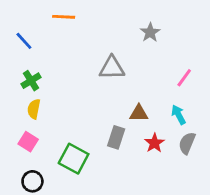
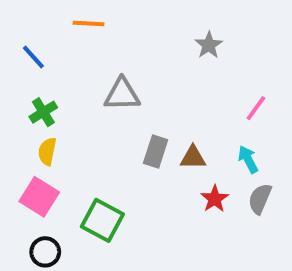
gray triangle: (112, 68) -> (122, 94), moved
gray rectangle: (116, 137) -> (156, 151), moved
pink square: (28, 142) -> (39, 197), size x1.4

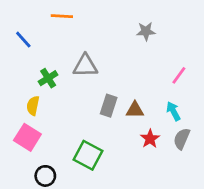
gray star: (209, 45) -> (146, 31), turned 30
green cross: (43, 112) -> (48, 78), moved
green square: (102, 220) -> (88, 155), moved
black circle: (45, 252) -> (45, 176), moved

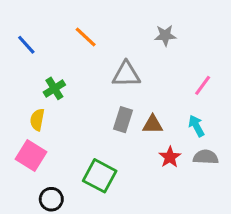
orange line: (62, 16) -> (86, 37), moved, turned 40
gray triangle: (85, 66) -> (126, 74), moved
gray semicircle: (182, 139) -> (206, 157), turned 70

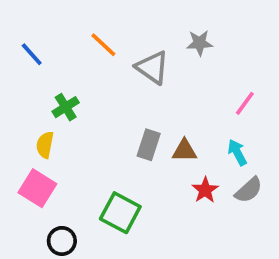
gray triangle: (126, 74) -> (152, 67), moved, turned 36
gray semicircle: (206, 157) -> (249, 190), turned 135

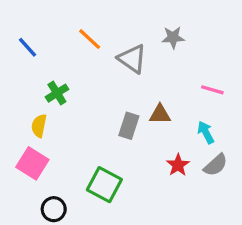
pink line: (245, 103) -> (212, 90), turned 70
brown triangle: (184, 150) -> (160, 114), moved

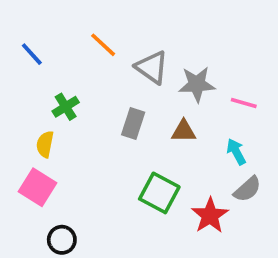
gray star: (173, 37) -> (197, 84), moved, size x1.4
gray rectangle: (129, 126) -> (133, 124), moved
red star: (178, 165) -> (210, 215), moved, size x1.4
green square: (104, 185) -> (159, 193), moved

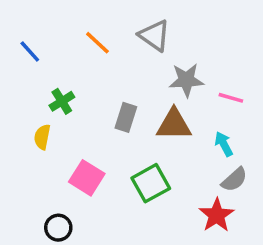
gray triangle: (152, 67) -> (154, 36), moved
brown triangle: (184, 131) -> (174, 124), size x1.5
pink square: (37, 187) -> (87, 178), moved
green square: (159, 193) -> (151, 183), turned 33
red star: (210, 215) -> (217, 215), moved

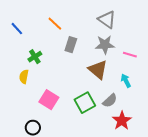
gray triangle: (154, 36) -> (107, 20), moved
gray rectangle: (126, 117) -> (71, 45), moved
brown triangle: (174, 124) -> (98, 70), turned 40
gray semicircle: (234, 180) -> (110, 101), moved

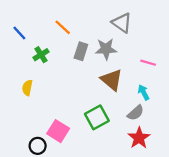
gray star: (105, 45) -> (106, 49), moved
green cross: (35, 57) -> (41, 55), moved
pink square: (49, 100) -> (58, 131), moved
gray semicircle: (110, 101) -> (136, 113), moved

